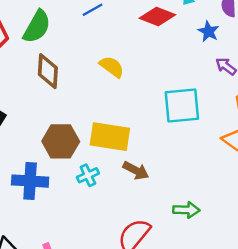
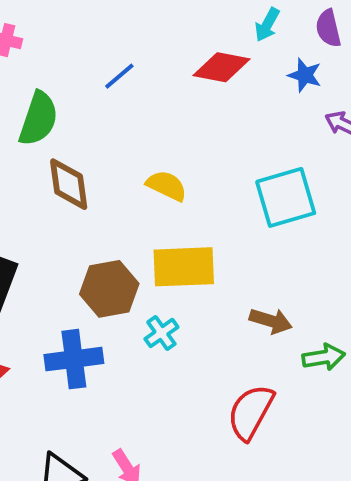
yellow semicircle: (112, 67) -> (167, 186), moved
brown arrow: (136, 170) -> (271, 321), moved

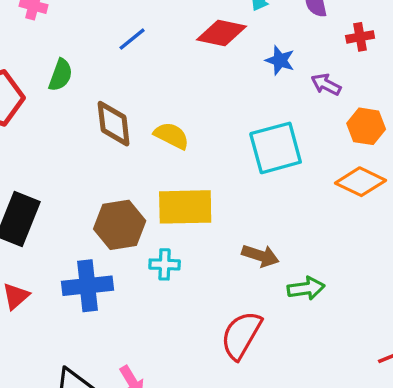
blue star: (305, 75) -> (280, 60), moved
green semicircle: (38, 119) -> (61, 75), size x0.7
brown diamond: (69, 184) -> (114, 124), moved
cyan cross: (161, 333) -> (165, 264), turned 36

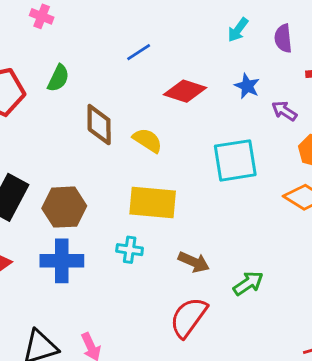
red diamond: (221, 33) -> (185, 91), moved
blue line: (132, 39) -> (139, 52), moved
brown hexagon: (120, 225) -> (64, 207), moved
brown arrow: (260, 256) -> (194, 262), moved
green arrow: (306, 288) -> (248, 283), turned -32

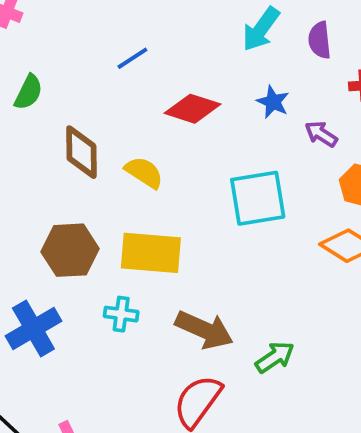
cyan arrow: (238, 30) -> (261, 29), size x1.4
brown hexagon: (64, 207) -> (70, 250), moved
blue cross: (62, 261) -> (33, 329), turned -30
brown arrow: (194, 262) -> (204, 330), size x1.4

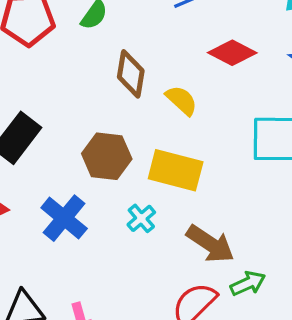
cyan cross: (121, 314) -> (141, 218), turned 32
blue cross: (33, 329) -> (64, 218), turned -30
green arrow: (275, 357) -> (248, 283), moved

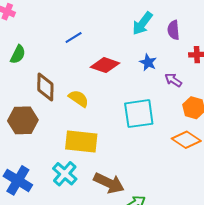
brown hexagon: (107, 156) -> (23, 120), moved
cyan cross: (141, 218) -> (65, 174), size x1.4

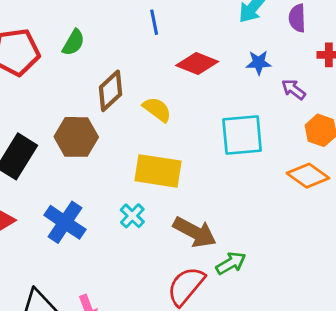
blue line: (74, 38) -> (154, 22), turned -72
blue star: (148, 62) -> (259, 63), turned -30
brown diamond: (45, 87) -> (111, 91), turned 44
cyan cross: (65, 174) -> (132, 216), size x0.7

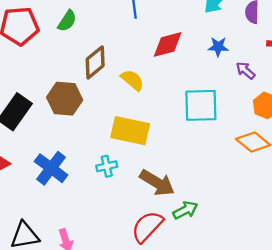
red diamond: (197, 64) -> (168, 44), turned -40
cyan cross: (132, 216) -> (107, 166), turned 30

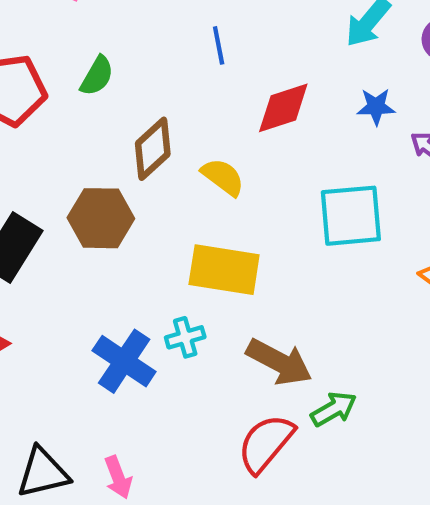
blue cross: (51, 168) -> (124, 361), moved

